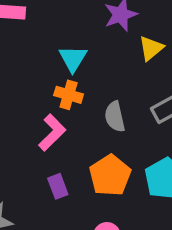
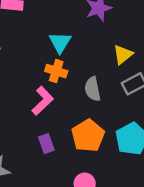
yellow triangle: (151, 48) -> (123, 54), moved

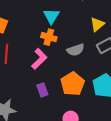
gray semicircle: (93, 89) -> (76, 50), turned -96

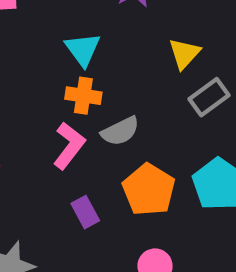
gray semicircle: (76, 50) -> (120, 131), moved

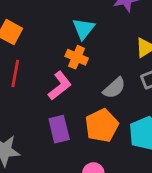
gray semicircle: (120, 131) -> (114, 88), moved, turned -30
purple rectangle: (85, 212) -> (59, 129), size x1.4

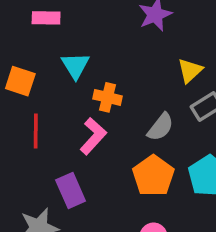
cyan triangle: (84, 29) -> (75, 66), moved
purple rectangle: (59, 129) -> (71, 191), moved

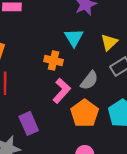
cyan triangle: (75, 66) -> (74, 38), moved
pink L-shape: (93, 136) -> (62, 91), moved

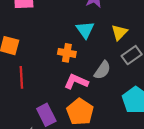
pink L-shape: (62, 91) -> (76, 82), turned -105
orange pentagon: (85, 113) -> (80, 112), moved

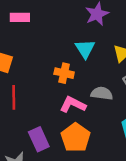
gray semicircle: (102, 70) -> (102, 93), turned -120

